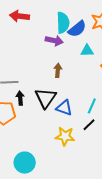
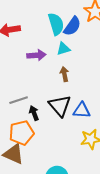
purple arrow: (54, 41) -> (36, 55), moved
cyan triangle: (87, 51) -> (63, 49), moved

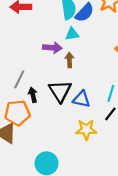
purple arrow: (36, 55) -> (52, 48), moved
gray line: (19, 100) -> (19, 79), turned -54

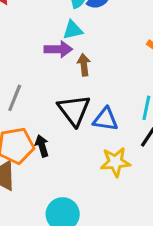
cyan triangle: (72, 34) -> (73, 30), moved
black arrow: (33, 95) -> (42, 146), moved

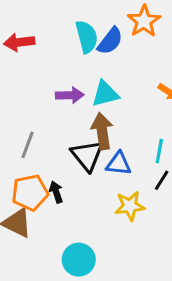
cyan triangle: (73, 30) -> (105, 94), moved, size x1.4
brown arrow: (84, 65) -> (102, 131), moved, size x1.6

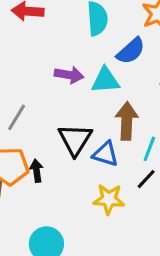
blue semicircle: (110, 41) -> (131, 51), moved
brown arrow: (102, 131) -> (127, 121), moved

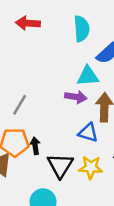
purple arrow: (69, 75) -> (76, 97), moved
black triangle: (75, 140) -> (60, 165), moved

